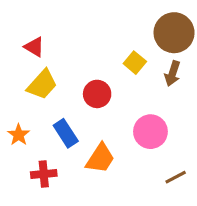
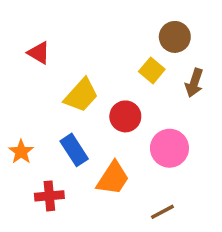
brown circle: (174, 33) -> (175, 37), moved, size x0.7
yellow trapezoid: (42, 85) -> (81, 95), moved
red circle: (97, 94) -> (125, 116), moved
brown line: (176, 177) -> (162, 212), moved

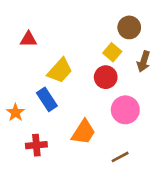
red triangle: (39, 53) -> (29, 39), turned -30
red circle: (125, 116) -> (106, 77), moved
blue rectangle: (74, 150) -> (47, 99), moved

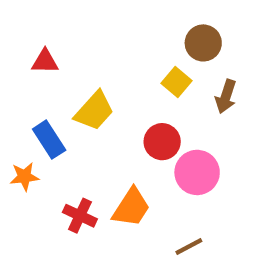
red circle: (106, 77) -> (162, 142), moved
blue rectangle: (47, 99) -> (49, 140), moved
orange star: (15, 112) -> (24, 177), turned 30
red cross: (36, 145) -> (80, 216), moved, turned 30

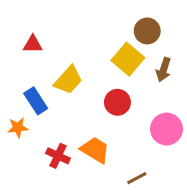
yellow square: (177, 82) -> (128, 59), size x1.5
pink circle: (197, 172) -> (167, 129), moved
orange trapezoid: (131, 207) -> (95, 150), turned -92

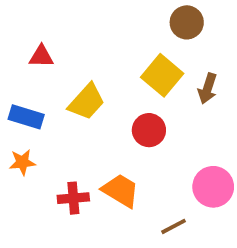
brown circle: (147, 31) -> (187, 22), moved
blue rectangle: (36, 101) -> (26, 117), moved, turned -40
pink circle: (167, 129) -> (213, 187), moved
red cross: (58, 156) -> (73, 198), turned -30

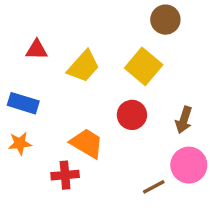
brown arrow: (208, 89) -> (184, 120), moved
yellow trapezoid: (87, 102) -> (83, 66), moved
orange trapezoid: (121, 191) -> (87, 143), moved
brown line: (173, 226) -> (154, 187), moved

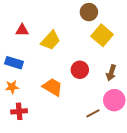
brown circle: (165, 20) -> (89, 12), moved
yellow square: (144, 66) -> (102, 35), moved
red cross: (65, 175) -> (19, 111), moved

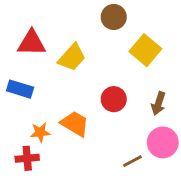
brown circle: (89, 12) -> (114, 17), moved
red triangle: (22, 30) -> (32, 43), size x1.5
orange star: (12, 87) -> (40, 132), moved

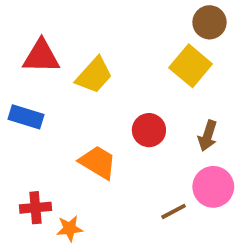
brown circle: (114, 17) -> (210, 22), moved
orange star: (40, 132) -> (70, 228), moved

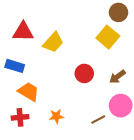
brown arrow: (208, 136) -> (117, 77), turned 35
orange trapezoid: (98, 162) -> (29, 92), moved
orange star: (70, 228) -> (56, 116), moved

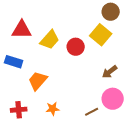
red circle: (84, 73) -> (76, 47), moved
orange trapezoid: (29, 92) -> (38, 81), moved, turned -80

